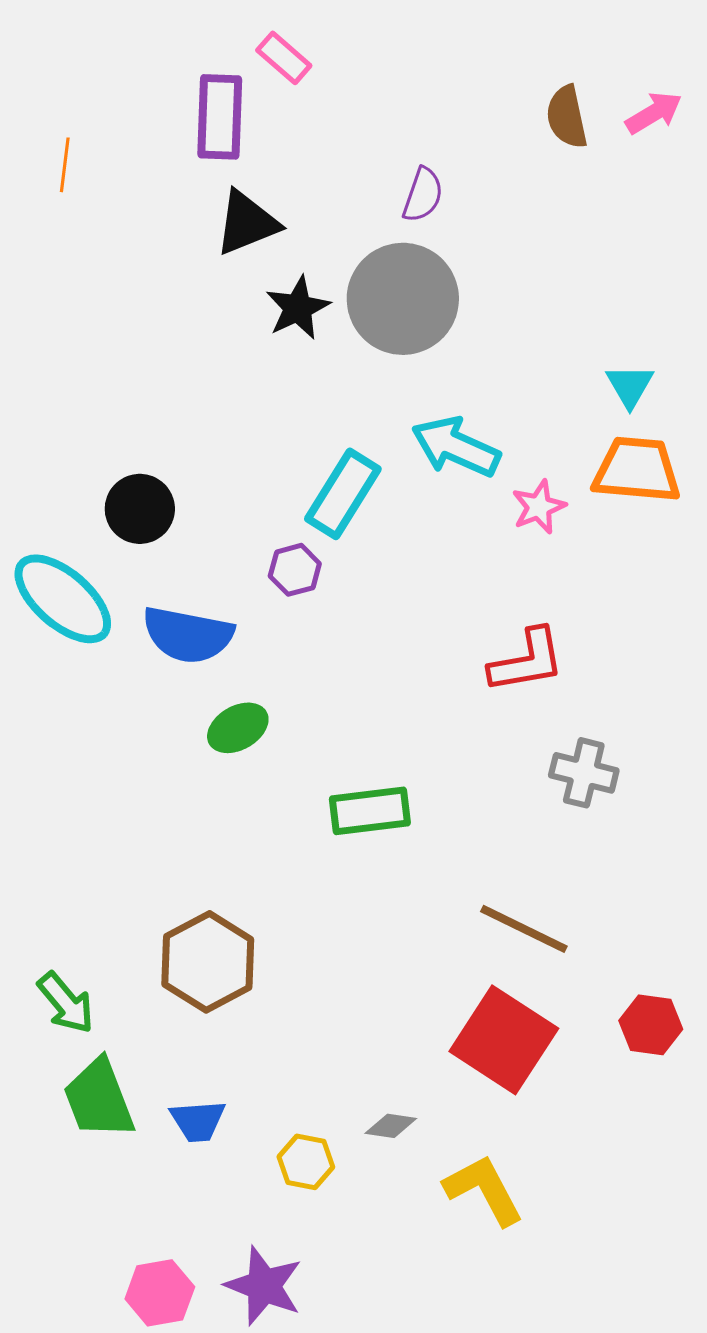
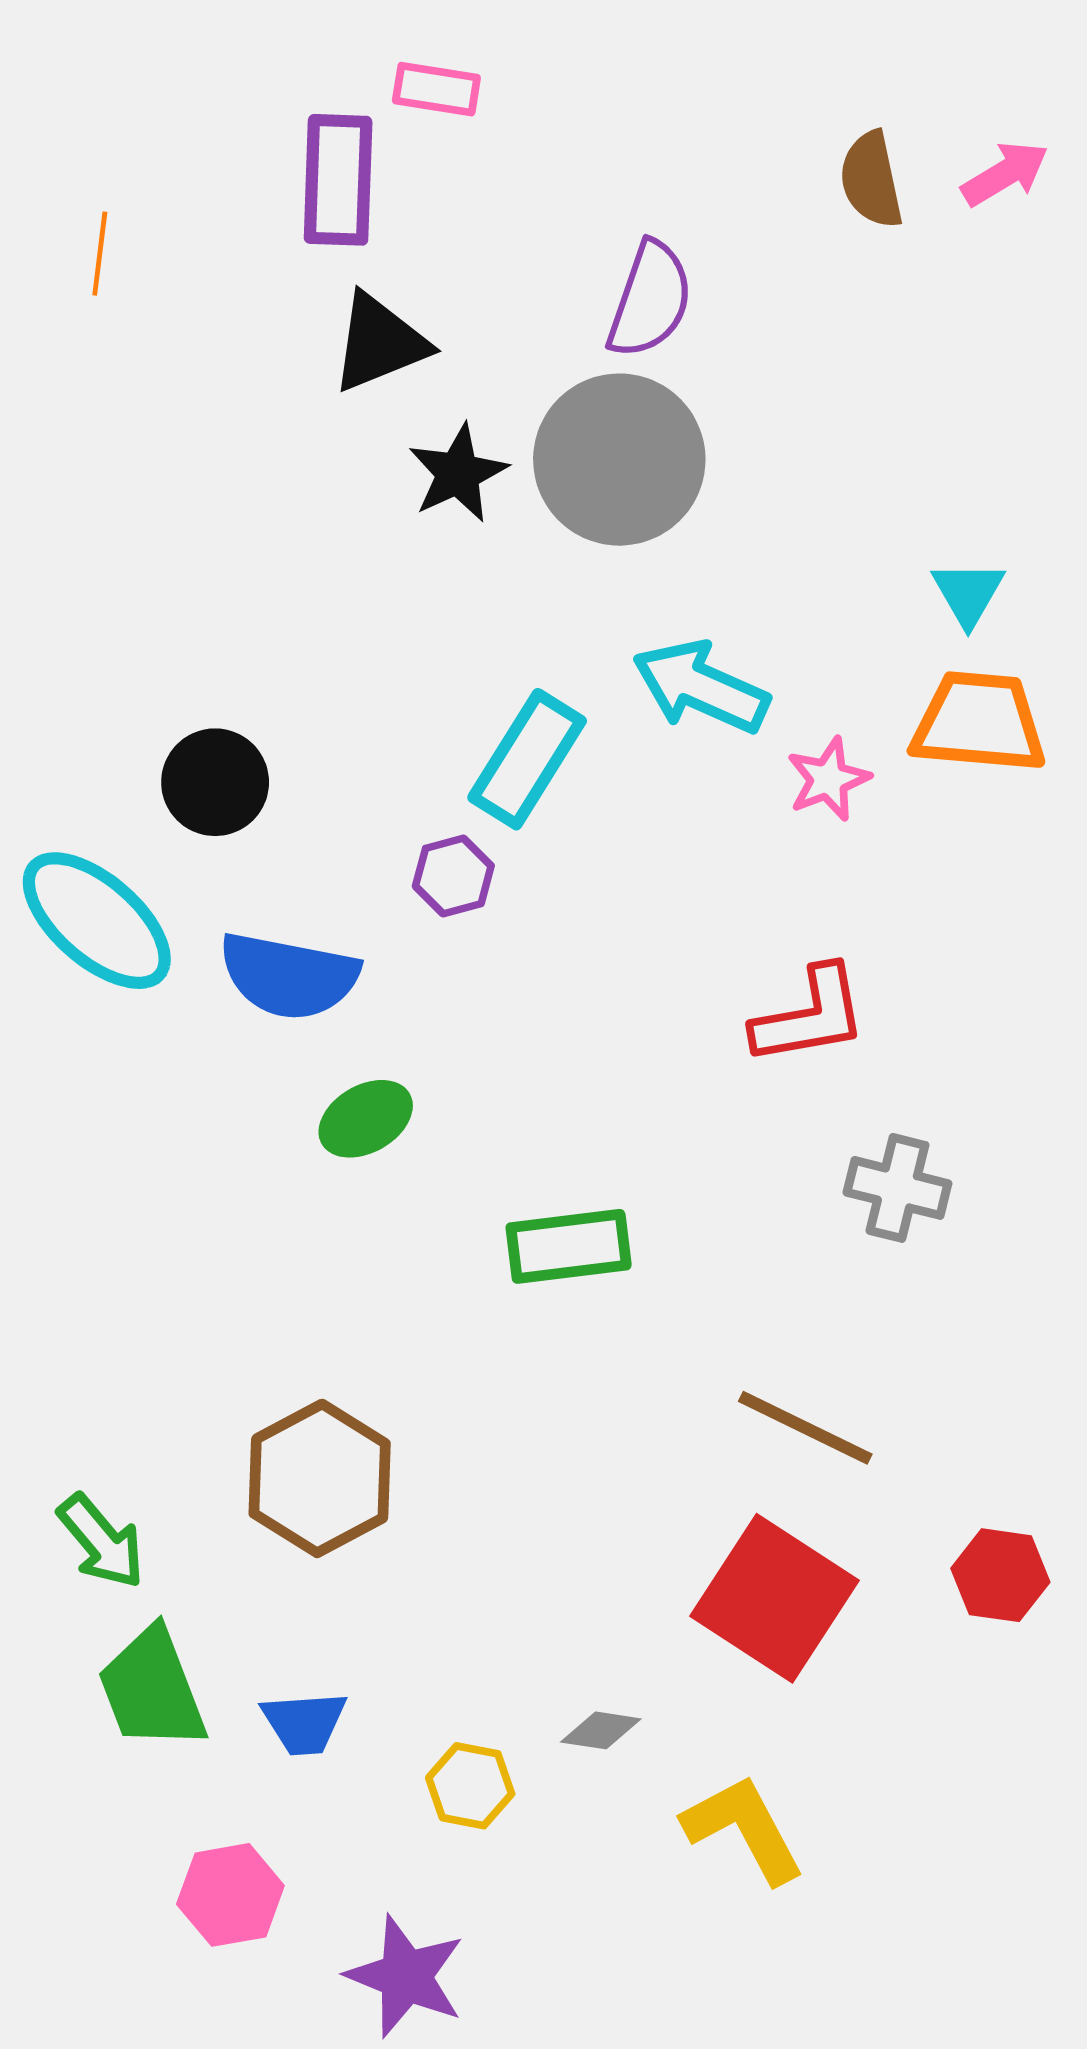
pink rectangle: (284, 58) -> (436, 89), turned -32
purple semicircle: (423, 195) -> (650, 300), size x1.4
pink hexagon: (160, 1293) -> (230, 1895), moved

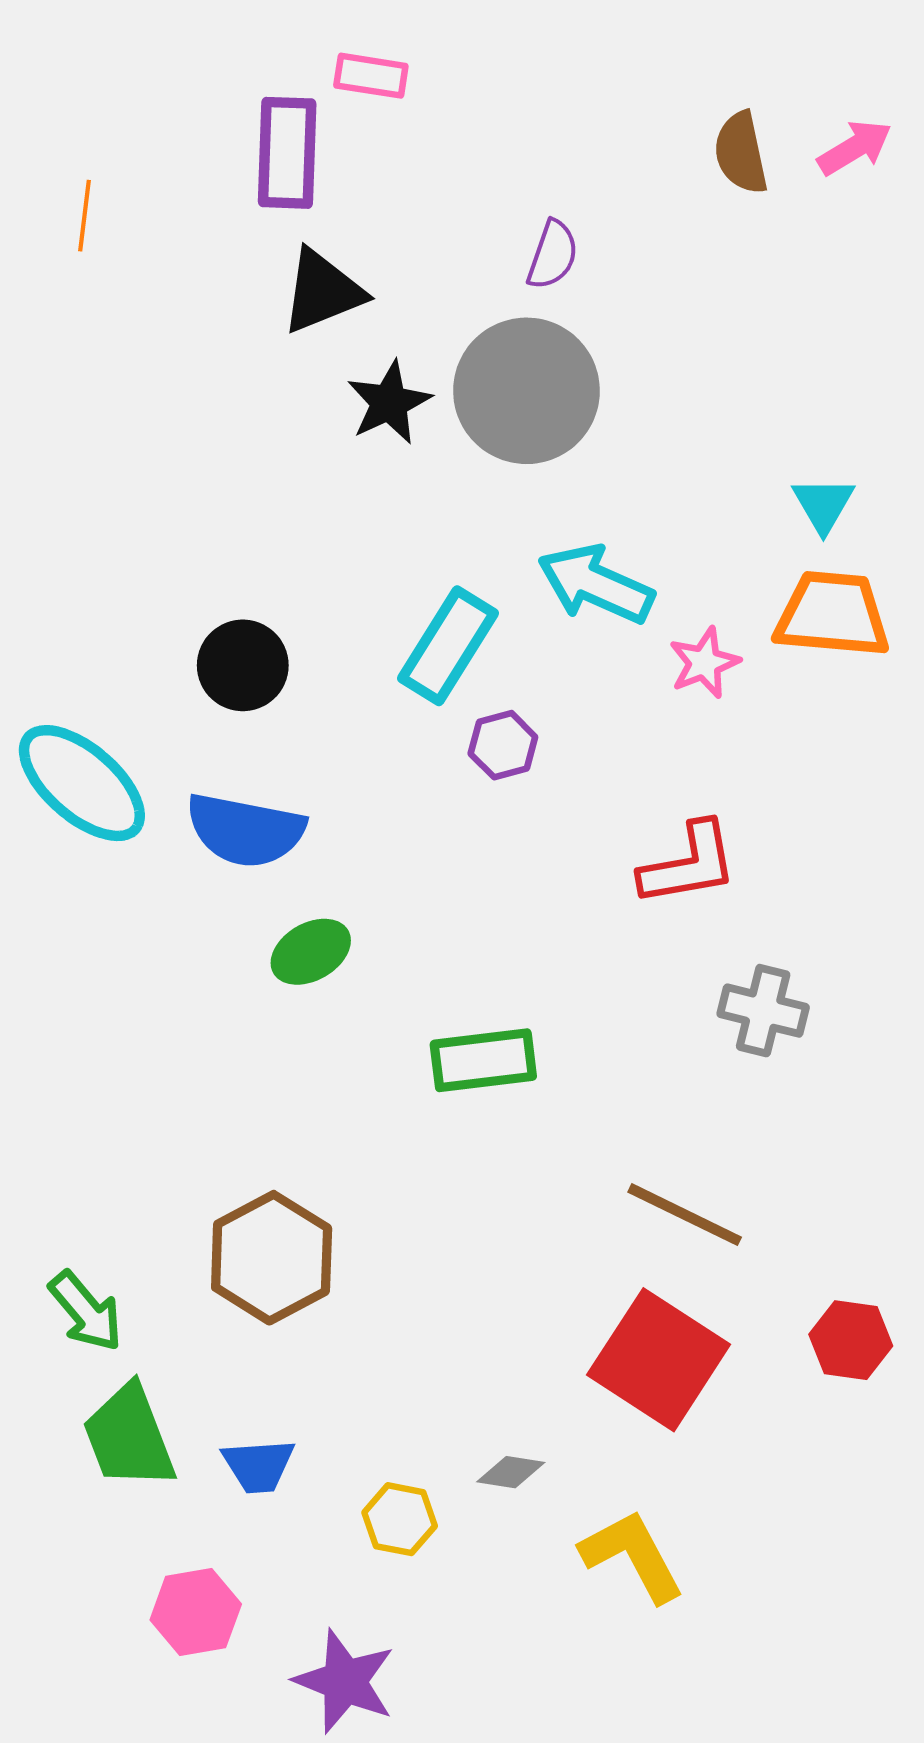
purple semicircle: (650, 300) -> (553, 255), size x0.7
black circle: (215, 782) -> (243, 665), moved
purple hexagon: (453, 876) -> (503, 745), moved

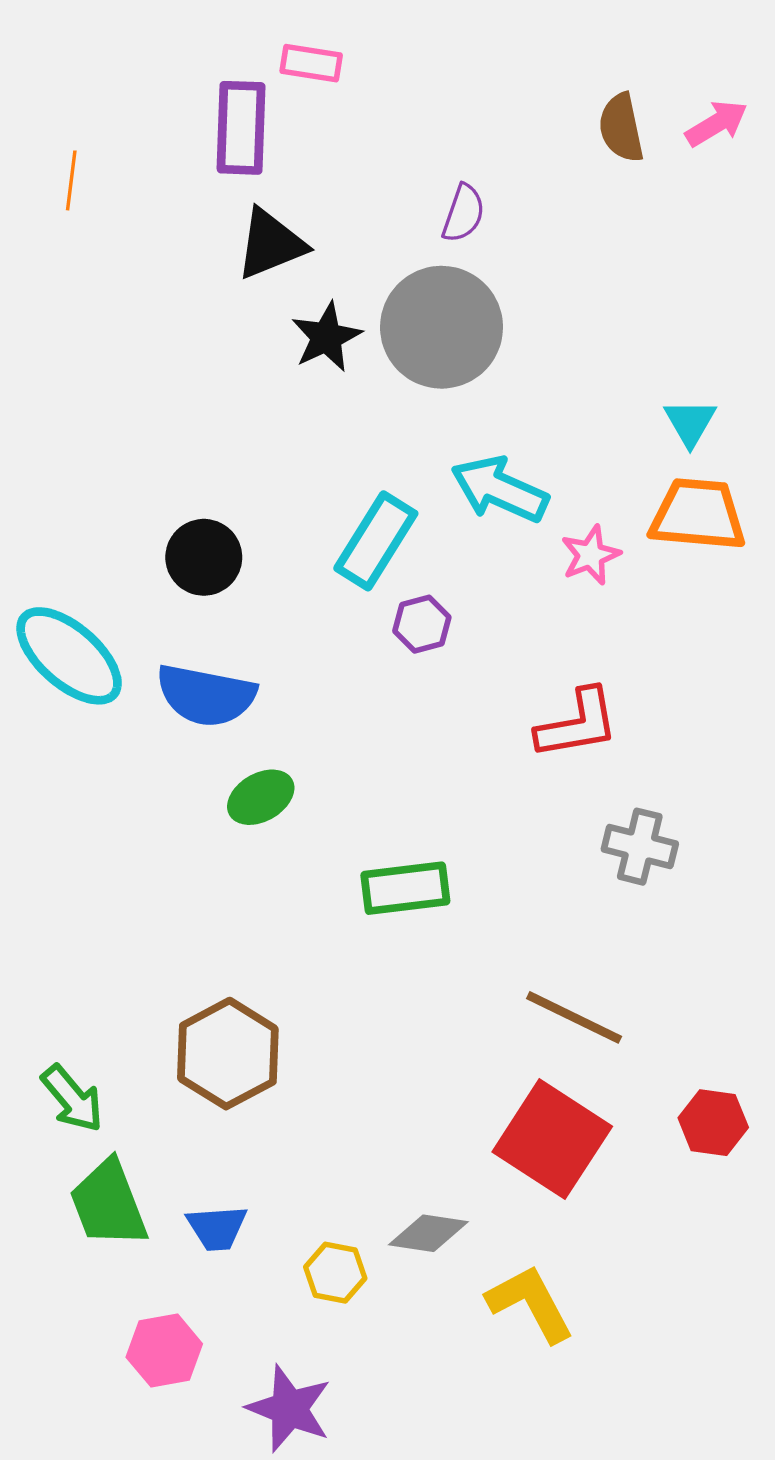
gray diamond: (511, 1472) -> (428, 1233), size x1.4

